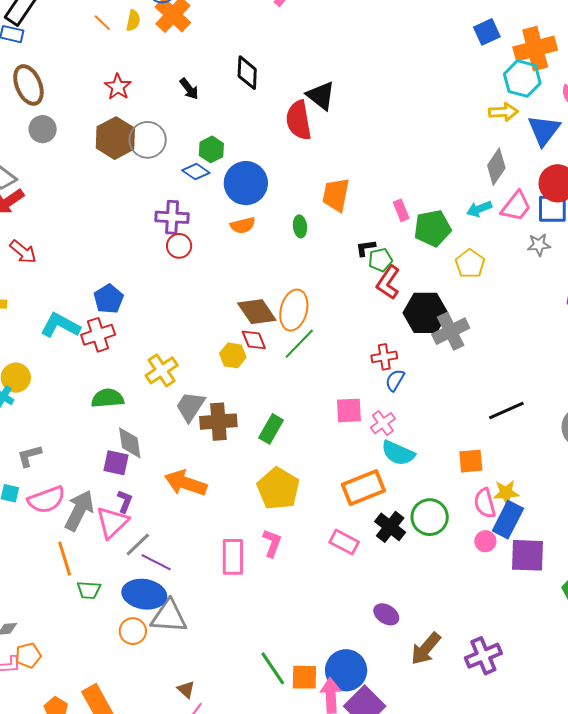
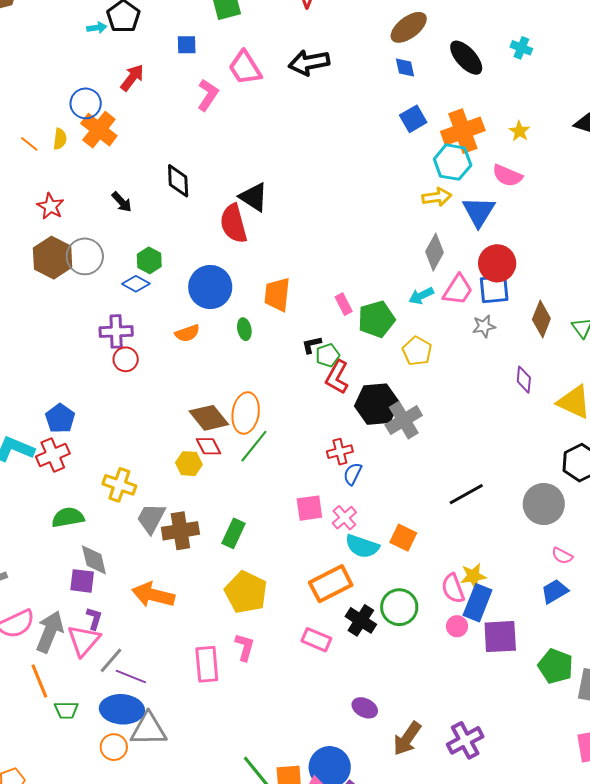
blue circle: (246, 183) -> (210, 287), moved
yellow cross: (162, 370) -> (119, 485), turned -32
orange square: (471, 461) -> (403, 538), moved, turned 36

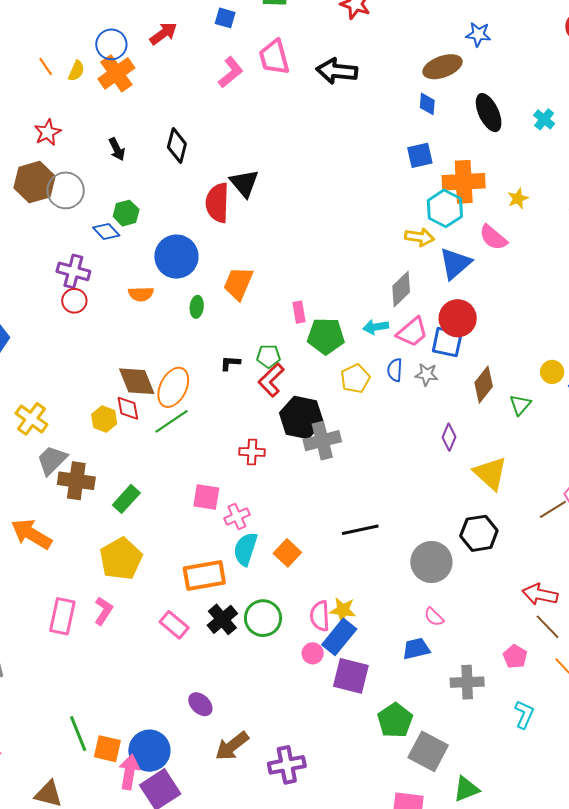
black L-shape: (312, 345) -> (230, 363), moved
blue semicircle: (353, 474) -> (395, 370), moved, turned -40
cyan semicircle: (362, 546) -> (245, 549), turned 72

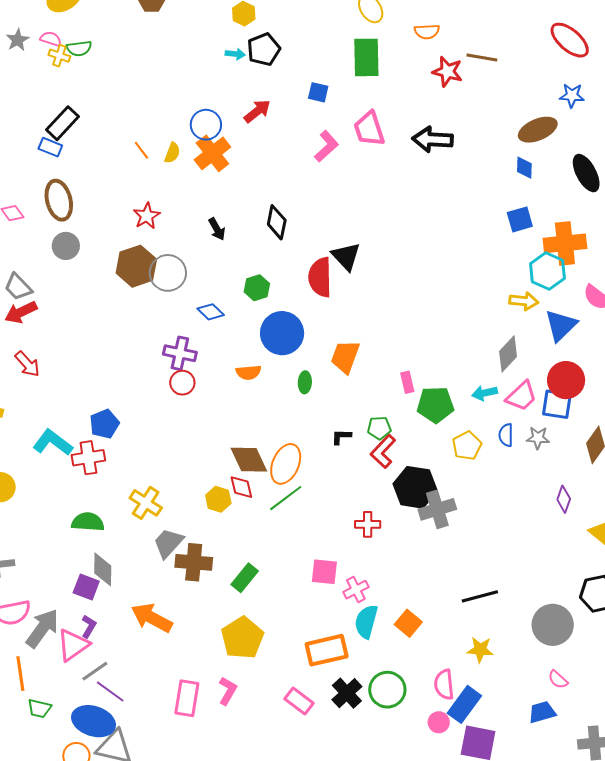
green hexagon: (126, 213) -> (257, 288), moved
yellow star: (343, 610) -> (480, 650), moved

